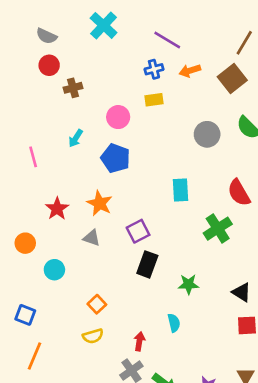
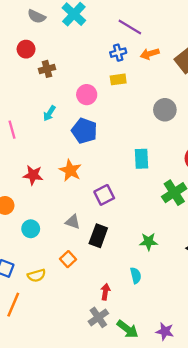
gray semicircle: (46, 36) -> (37, 16), moved
red star: (57, 209) -> (33, 175), turned -30
gray triangle: (92, 238) -> (73, 222), moved
black rectangle: (147, 264) -> (98, 236), moved
yellow semicircle: (93, 336) -> (37, 275), moved

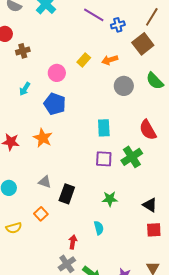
blue cross: (118, 53) -> (118, 25), moved
orange arrow: (150, 54) -> (110, 60), moved
yellow rectangle: (118, 79) -> (84, 60), turned -40
purple square: (104, 195) -> (104, 159), moved, turned 30

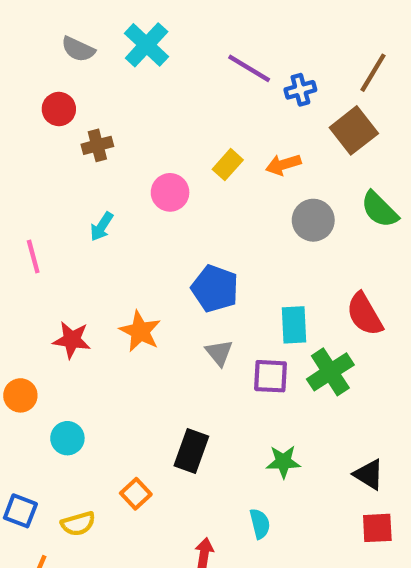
blue pentagon: (55, 104) -> (215, 289), moved
cyan rectangle: (104, 128) -> (294, 325), moved
gray triangle: (45, 182) -> (219, 353), moved, turned 32

